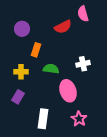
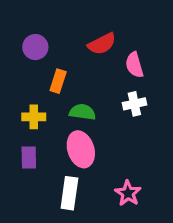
pink semicircle: (83, 14) -> (134, 65), moved
pink ellipse: (68, 91) -> (81, 149), moved
purple rectangle: (18, 97) -> (29, 157), turned -32

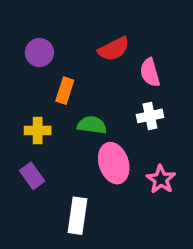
pink ellipse: (81, 149) -> (114, 163), moved
purple rectangle: (29, 157) -> (32, 176), turned -35
pink star: (128, 193) -> (161, 179), moved

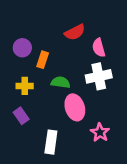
purple circle: (39, 53) -> (22, 48), moved
white cross: (150, 116) -> (99, 76), size x1.5
pink star: (161, 179) -> (100, 132), moved

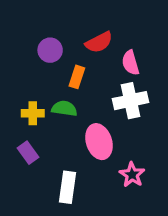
purple circle: (22, 48) -> (50, 50), moved
orange rectangle: (43, 60) -> (77, 77), moved
green semicircle: (61, 82) -> (64, 108), moved

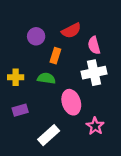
yellow cross: (33, 113) -> (16, 77), moved
purple rectangle: (28, 153) -> (20, 110), turned -70
white rectangle: (67, 187) -> (49, 135), turned 40

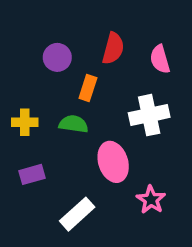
red semicircle: (71, 31) -> (113, 48), turned -48
pink semicircle: (94, 45) -> (160, 59), moved

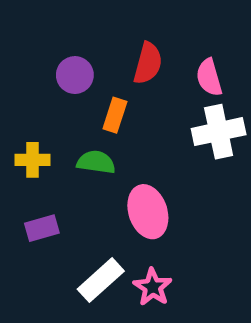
white cross: (149, 115) -> (219, 132), moved
pink star: (151, 200) -> (153, 287), moved

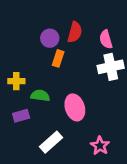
purple circle: (75, 75) -> (50, 38), moved
green semicircle: (96, 162) -> (40, 95), moved
pink star: (153, 287) -> (100, 146), moved

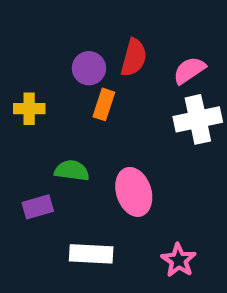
pink semicircle: (106, 39) -> (189, 70), turned 72
yellow cross: (16, 81) -> (29, 109), moved
white rectangle: (51, 142) -> (91, 254), turned 45

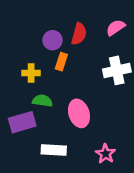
pink semicircle: (189, 70) -> (116, 28), moved
yellow cross: (29, 109) -> (31, 73), moved
purple rectangle: (38, 207) -> (22, 122), size x1.5

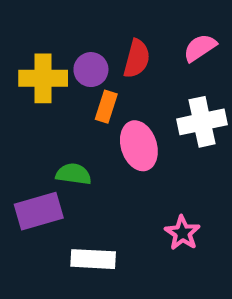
yellow cross: (31, 73) -> (43, 78), moved, size x1.5
pink ellipse: (79, 113) -> (139, 146), moved
pink star: (105, 154) -> (182, 233), moved

